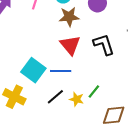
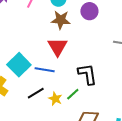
black L-shape: (104, 44) -> (87, 74), moved

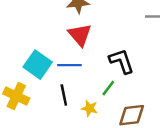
black line: (36, 93) -> (64, 95), turned -60
yellow star: (55, 99) -> (90, 108), moved

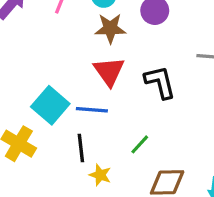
black L-shape: (122, 61) -> (160, 82), moved
yellow star: (90, 108) -> (100, 175), moved

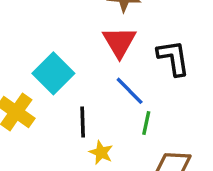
blue line: (92, 110) -> (130, 91), moved, turned 36
green line: (140, 144) -> (146, 123), turned -35

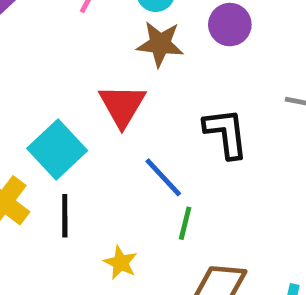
red triangle: (119, 42) -> (122, 105), moved
black line: (83, 122) -> (65, 216), moved

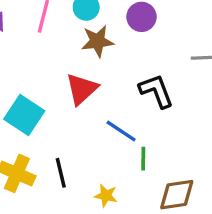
red triangle: (122, 105) -> (82, 89), turned 30
cyan square: (57, 150) -> (24, 115), moved

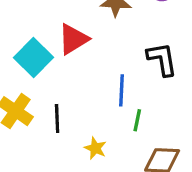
red triangle: (82, 89) -> (73, 39), moved
blue line: (121, 131) -> (121, 90), turned 48

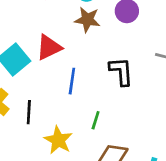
blue line: (121, 90) -> (72, 81), moved
yellow star: (95, 148) -> (58, 140), size x1.5

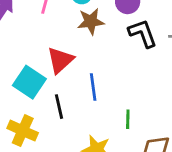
black L-shape: (121, 71) -> (143, 33), moved
black line: (29, 112) -> (59, 107), moved

